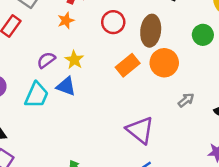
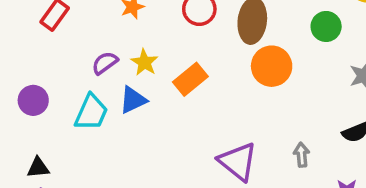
orange rectangle: (128, 65) -> (190, 79), moved
blue triangle: (66, 86) -> (133, 100), turned -45
gray arrow: (186, 100) -> (302, 155), moved, turned -56

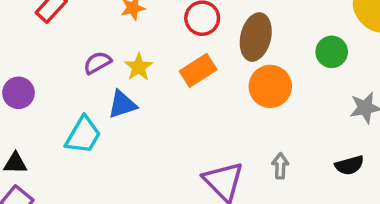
orange rectangle: (190, 79) -> (198, 70), moved
cyan trapezoid: (91, 112) -> (83, 135), moved
gray arrow: (302, 155) -> (280, 166), moved

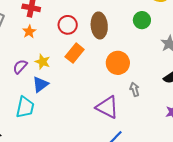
orange circle: (270, 86) -> (118, 63), moved

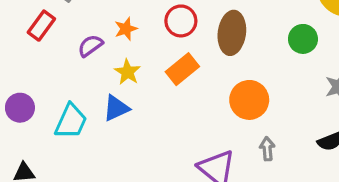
orange star: (29, 31) -> (126, 29), moved
purple semicircle: (20, 67) -> (90, 46), moved
cyan trapezoid: (25, 107) -> (71, 121), moved

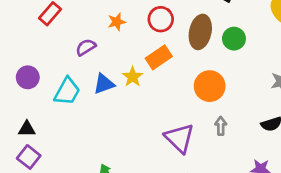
green circle: (303, 39) -> (234, 39), moved
purple semicircle: (90, 46) -> (86, 47), moved
yellow star: (127, 72) -> (133, 77), moved

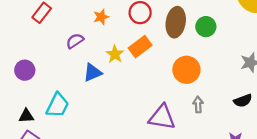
yellow star: (133, 77) -> (115, 54), moved
cyan trapezoid: (67, 91) -> (57, 105), moved
purple triangle: (179, 138) -> (162, 117), turned -32

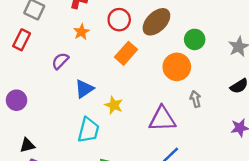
brown ellipse: (176, 22) -> (156, 22), turned 48
green circle: (206, 27) -> (195, 39), moved
yellow star: (115, 54) -> (114, 105), moved
cyan trapezoid: (57, 105) -> (89, 130), moved

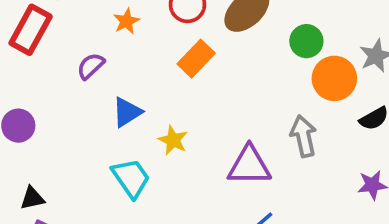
red rectangle: (22, 40) -> (31, 30), size x1.4
orange circle: (177, 67) -> (334, 78), moved
gray arrow: (195, 99) -> (304, 136), size x1.5
cyan trapezoid: (89, 130) -> (131, 178), turned -52

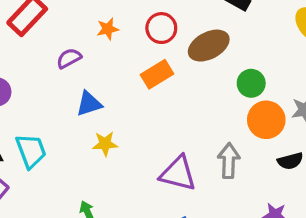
yellow star: (173, 140) -> (105, 144), moved, turned 30
cyan trapezoid: (131, 178) -> (31, 151), moved

